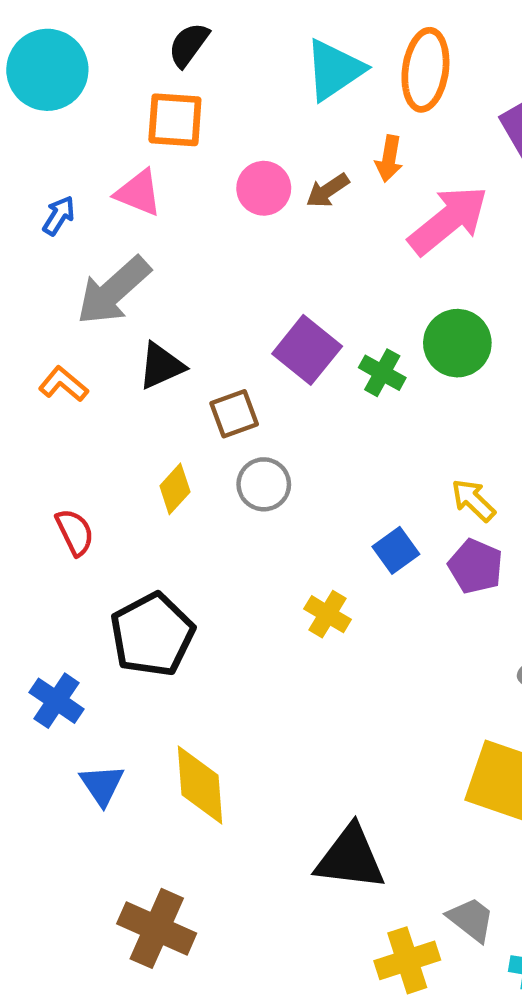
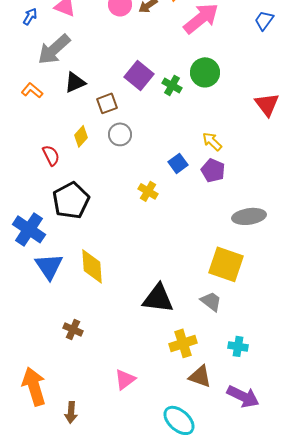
red semicircle: (75, 532) -> (51, 155), moved
blue cross: (56, 701) -> (29, 229), size x1.4
blue triangle: (102, 785) -> (49, 266), size x1.4
gray trapezoid: (471, 919) -> (211, 301), moved
brown cross: (157, 928) -> (73, 329), size x0.6

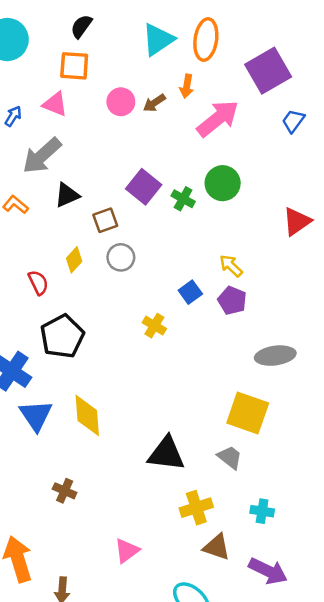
red triangle: (267, 104) -> (297, 221), turned 32

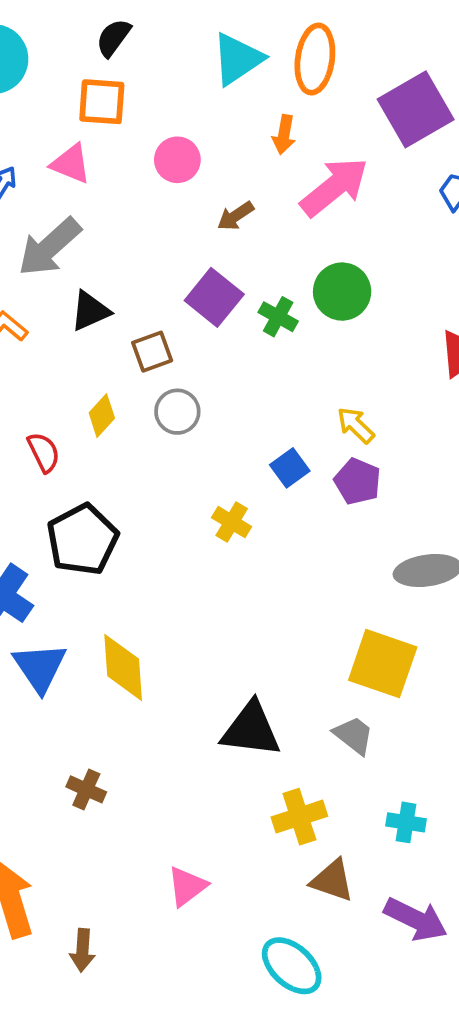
brown arrow: (154, 103) -> (235, 216), moved

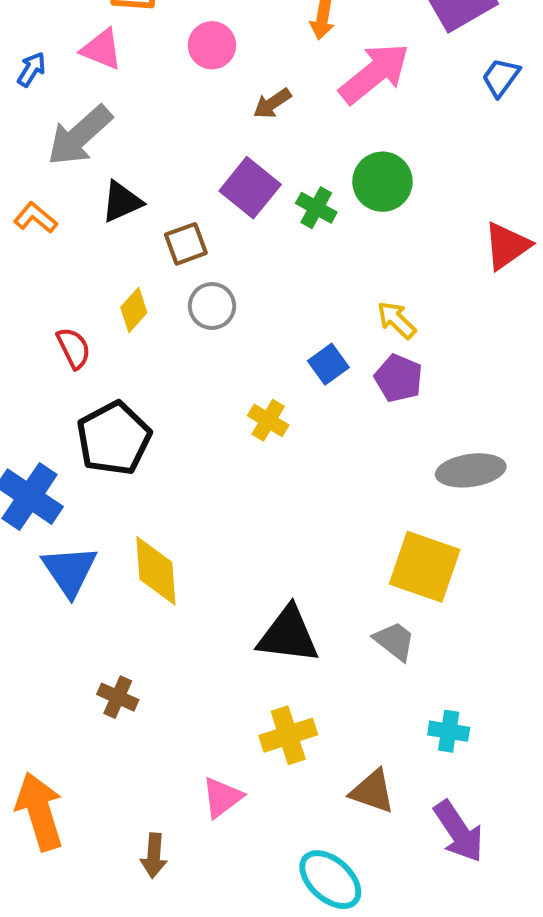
yellow cross: (299, 817) -> (288, 735), moved
purple arrow: (416, 919) -> (459, 831), turned 30
brown arrow: (82, 950) -> (154, 856), moved

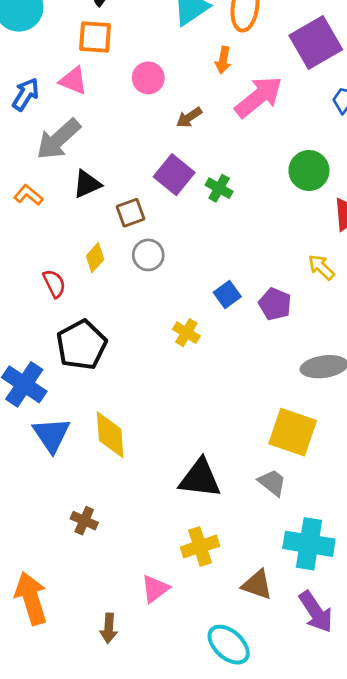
blue arrow: (31, 69) -> (26, 94), size x1.4
green circle: (382, 182) -> (309, 171), moved
yellow arrow: (397, 320) -> (321, 267), moved
cyan cross: (449, 731) -> (309, 544), size x1.8

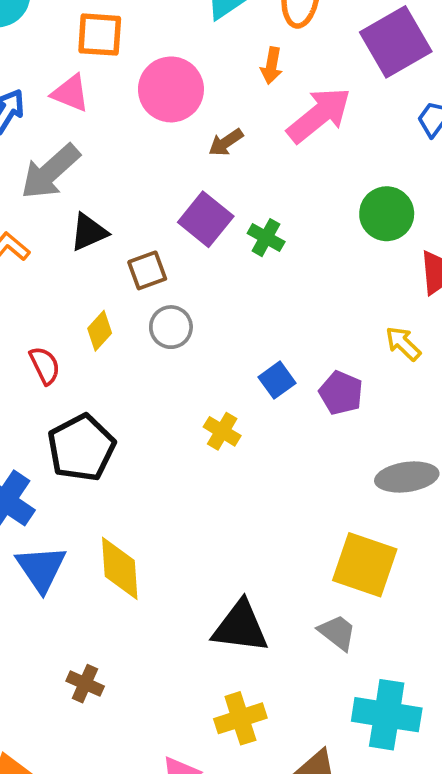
pink circle: (148, 78) -> (171, 89), size x1.5

